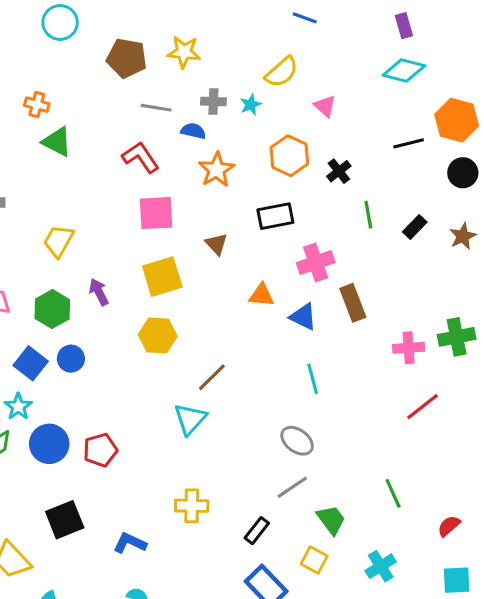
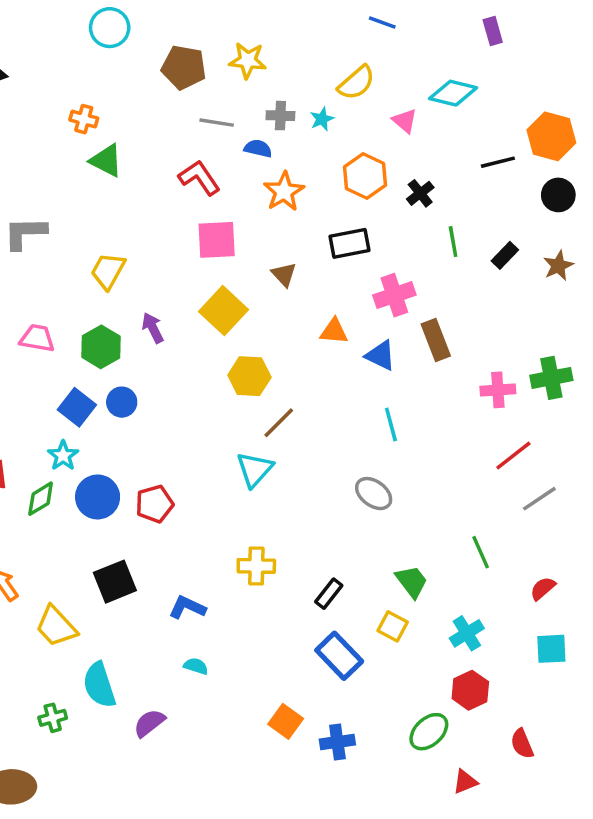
cyan diamond: (404, 71) -> (453, 93), moved
yellow square: (162, 277) -> (224, 311), turned -30
yellow hexagon: (158, 335) -> (249, 376), moved
gray line: (292, 487) -> (539, 499), moved

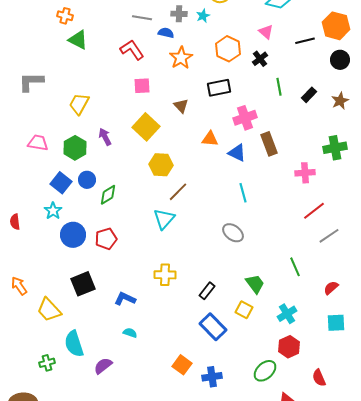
pink triangle: (405, 121) -> (266, 32), moved
pink square: (217, 240) -> (142, 86), size x0.7
green cross: (551, 378) -> (335, 148), moved
green diamond: (41, 499) -> (108, 195), moved

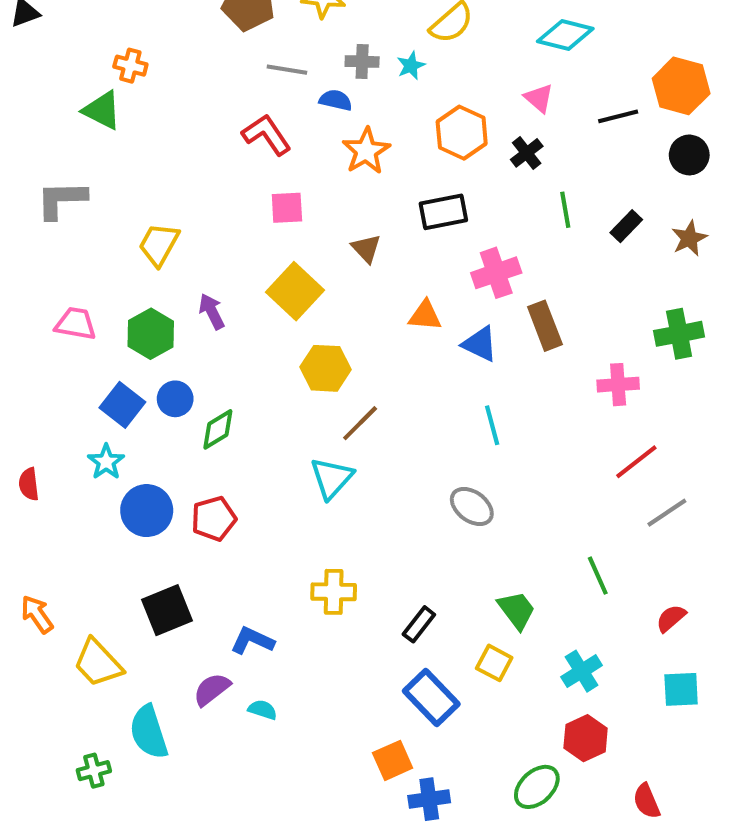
green triangle: (78, 40) -> (102, 110), moved
orange square: (182, 365) -> (393, 760), moved, turned 30
purple semicircle: (103, 366) -> (212, 689), moved

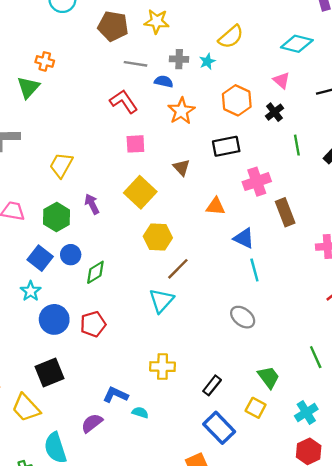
green triangle: (102, 110) -> (28, 87), turned 45
blue triangle: (480, 344) -> (244, 238), moved
black square: (167, 610) -> (49, 372), moved
cyan semicircle: (263, 710) -> (140, 413), moved

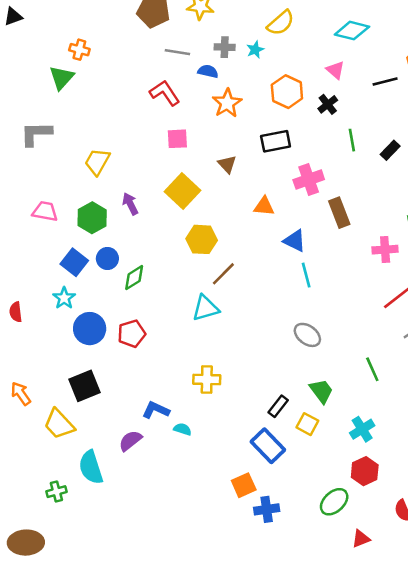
cyan triangle: (161, 301) -> (205, 308), turned 32
gray ellipse: (243, 317) -> (307, 335), moved
black rectangle: (212, 385) -> (278, 406), moved

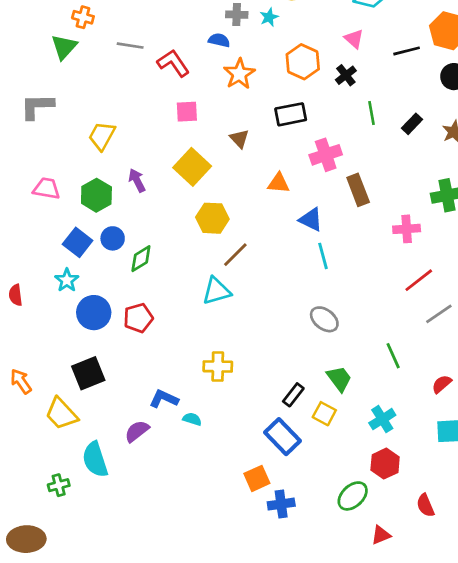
gray line: (177, 52) -> (130, 46), moved

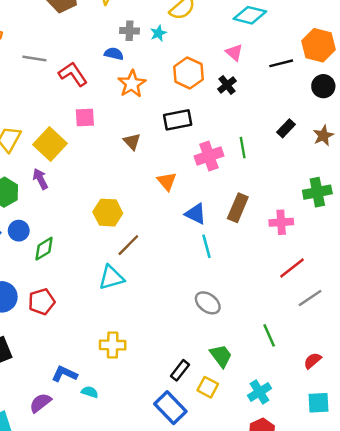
green line: (372, 113) -> (243, 148), moved
yellow square: (192, 167) -> (50, 144), moved
orange triangle: (278, 183) -> (167, 181), turned 45
brown rectangle: (358, 190) -> (238, 208), moved, turned 44

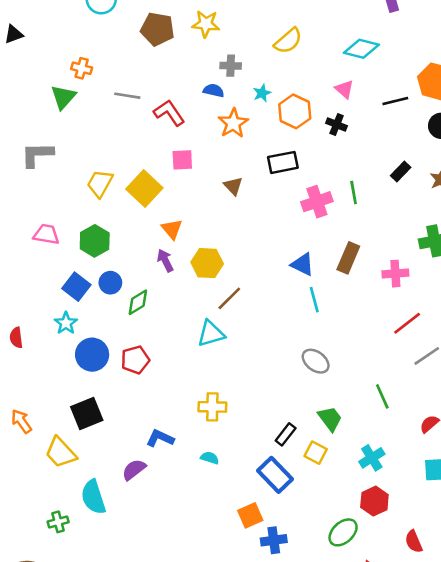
cyan star: (158, 33) -> (262, 93), moved
black cross: (227, 85) -> (337, 125), turned -30
purple arrow: (40, 179) -> (165, 260), moved
orange triangle: (167, 181) -> (172, 229), moved
cyan semicircle: (90, 392) -> (210, 458), moved

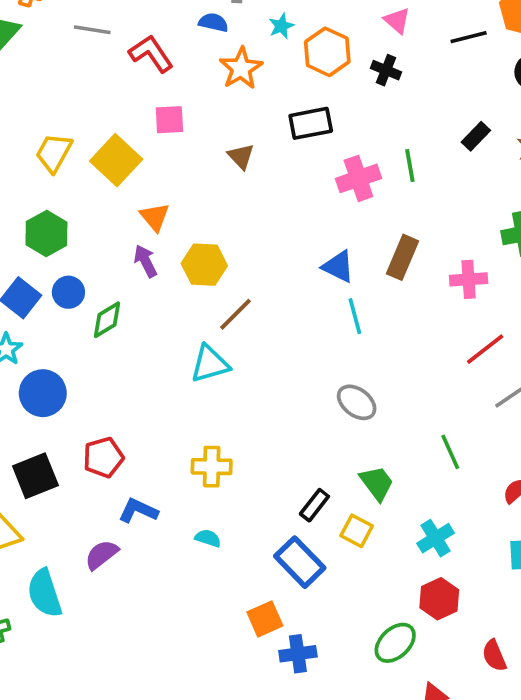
red pentagon: (135, 360) -> (103, 457), moved

